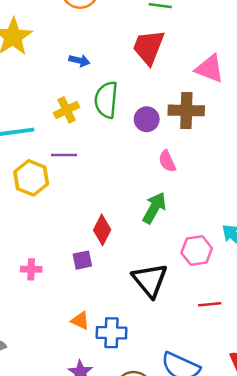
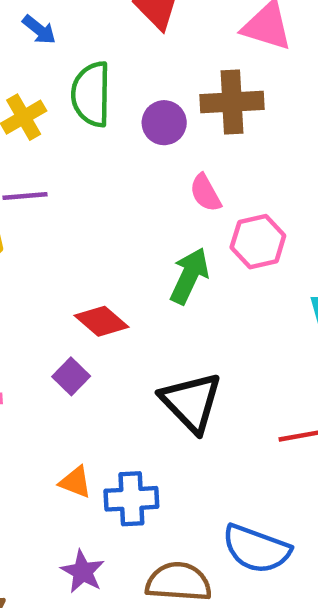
blue arrow: (79, 61) -> (39, 30), turned 30
red diamond: (102, 230) -> (101, 321), turned -72
pink hexagon: (197, 250) -> (258, 242), moved
purple square: (82, 260) -> (71, 376), turned -30

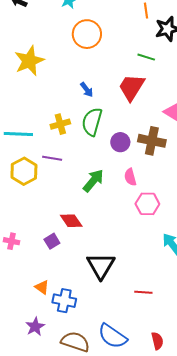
blue arrow: (39, 30) -> (87, 90), moved
green arrow: (189, 276) -> (93, 181), moved

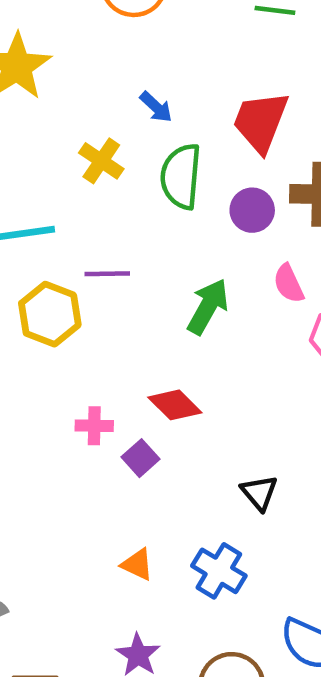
red trapezoid: (132, 87) -> (261, 122), moved
yellow cross: (60, 124) -> (101, 161), moved, turned -30
pink cross: (11, 241) -> (94, 426), moved
black triangle: (101, 266) -> (259, 493), size x0.6
blue cross: (64, 301) -> (219, 571), moved, turned 30

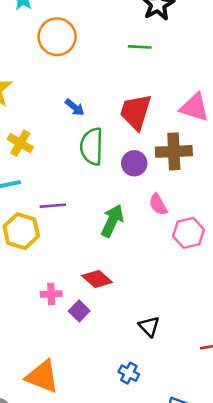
yellow cross: (101, 161) -> (20, 143), moved
orange triangle: (137, 564) -> (42, 376), moved, size x1.8
blue cross: (219, 571) -> (129, 373), size x0.7

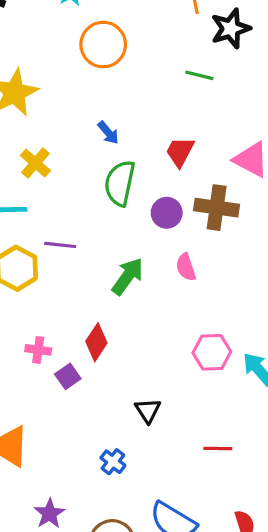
red trapezoid: (136, 112) -> (180, 152), size x0.7
pink hexagon: (189, 233) -> (212, 352), moved
red diamond: (97, 279) -> (96, 342), turned 72

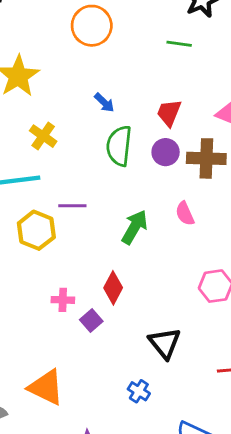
purple circle: (167, 213) -> (166, 152), moved
black triangle: (148, 411) -> (165, 343), size x1.4

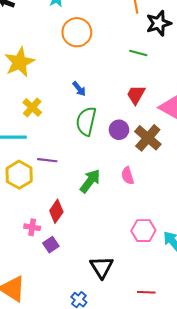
red trapezoid: (169, 113) -> (136, 95), moved
brown cross: (206, 158) -> (148, 138), turned 32
red diamond: (113, 288) -> (56, 211), moved

